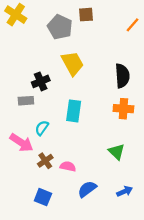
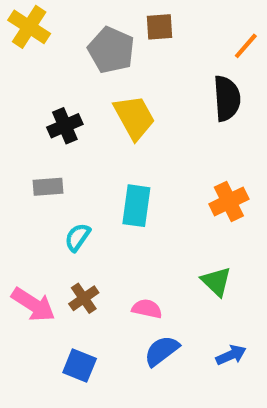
black semicircle: (122, 76) -> (227, 98), moved
black cross: (41, 81) -> (65, 126), moved
orange cross: (123, 109) -> (229, 201), turned -30
pink arrow: (21, 143) -> (33, 305), moved
pink semicircle: (68, 166) -> (147, 309), moved

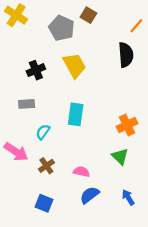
brown square: (160, 27) -> (88, 15), turned 35
orange cross: (229, 201) -> (127, 125), moved
pink arrow: (33, 305) -> (16, 152), moved
blue arrow: (231, 355) -> (128, 197), turned -98

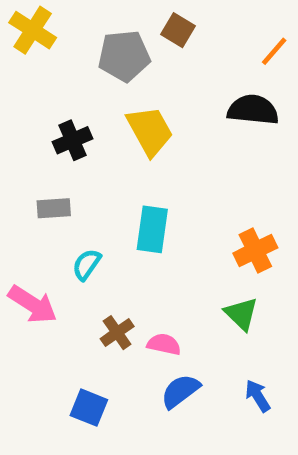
gray pentagon: (62, 28) -> (124, 56), turned -30
black semicircle: (126, 55) -> (253, 110), turned -80
brown cross: (46, 166) -> (117, 333), moved

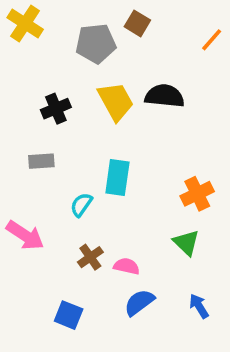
black semicircle: (253, 110) -> (165, 96), moved
cyan semicircle: (87, 265) -> (81, 205), moved

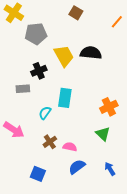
gray pentagon: (96, 43) -> (36, 34), moved
black cross: (56, 109) -> (39, 71), moved

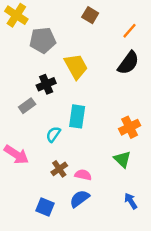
orange line: (117, 22) -> (130, 31), moved
black semicircle: (91, 53) -> (128, 63), moved, turned 120
gray rectangle: (23, 89) -> (27, 106), turned -32
blue semicircle: (77, 167) -> (80, 199), moved

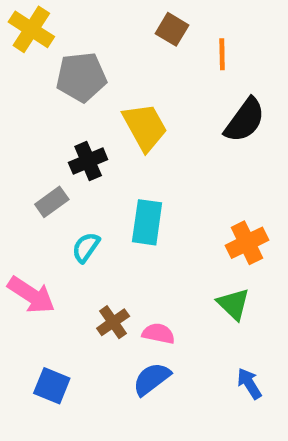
orange line: (130, 31) -> (222, 54), moved, turned -42
cyan semicircle: (53, 134) -> (86, 247), moved
blue square: (45, 207) -> (52, 386), moved

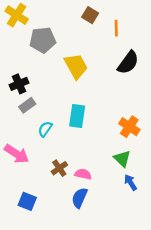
black cross: (88, 161) -> (19, 84), moved
orange cross: (247, 243) -> (129, 127), turned -30
blue semicircle: (152, 379) -> (79, 198), turned -30
blue arrow: (249, 383) -> (131, 182), moved

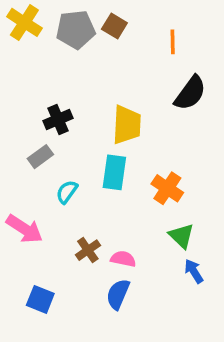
brown square: (90, 15) -> (114, 26), moved
gray pentagon: (43, 40) -> (76, 30), moved
yellow trapezoid: (76, 66) -> (127, 125), moved, turned 32
black cross: (19, 84) -> (58, 119), moved
orange cross: (129, 127) -> (167, 188), moved

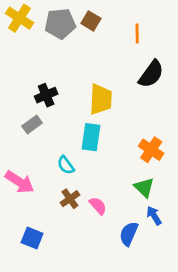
orange cross: (167, 188) -> (151, 150), moved
cyan semicircle: (67, 192) -> (66, 165), moved, turned -72
pink semicircle: (123, 259) -> (98, 206), turned 36
blue semicircle: (118, 294) -> (129, 234), moved

